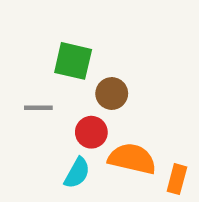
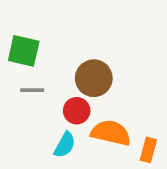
green square: (73, 61) -> (24, 51), moved
brown circle: (112, 94) -> (94, 78), size x1.4

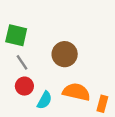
gray line: (32, 90) -> (22, 62), turned 56
red circle: (77, 111) -> (24, 86), moved

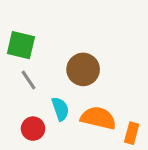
red circle: (24, 86) -> (33, 129), moved
cyan semicircle: (45, 100) -> (60, 109), moved, turned -48

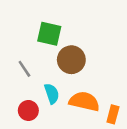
green square: (21, 45) -> (49, 34), moved

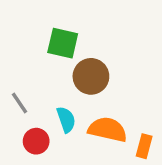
gray line: (24, 69) -> (20, 103), moved

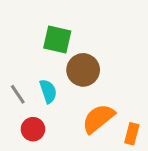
cyan semicircle: (66, 120) -> (48, 91), moved
orange semicircle: (108, 130) -> (98, 119), turned -52

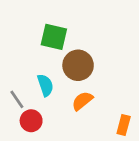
gray line: (18, 94) -> (17, 99), moved
orange semicircle: (98, 119) -> (82, 101), moved, size x0.7

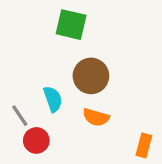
green square: (54, 37) -> (71, 25), moved
orange semicircle: (82, 101) -> (96, 117), turned -125

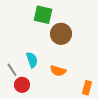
brown circle: (91, 76) -> (61, 34), moved

